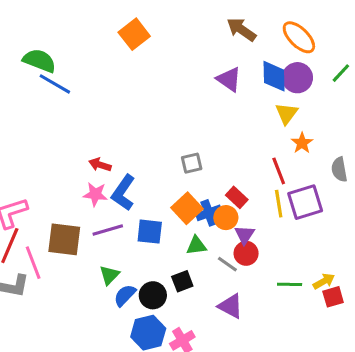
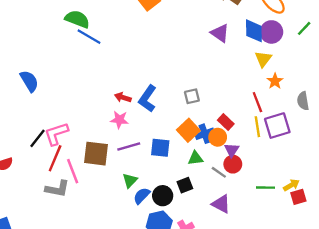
blue L-shape: (123, 193) -> (147, 99), moved

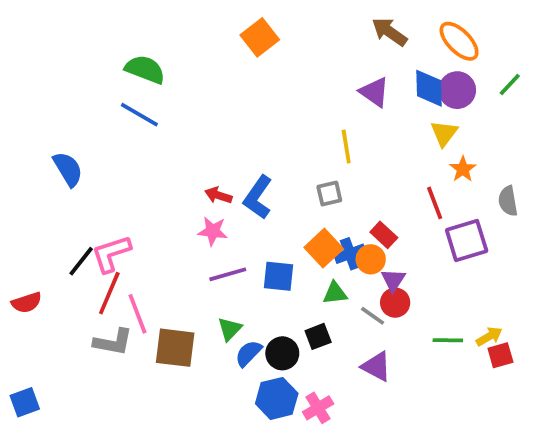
blue line: (89, 37) -> (139, 115), moved
yellow line: (257, 127) -> (346, 147), moved
brown square: (96, 154) -> (175, 348), moved

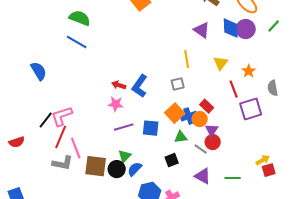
yellow triangle: (444, 133) -> (221, 63), moved
green line: (448, 340) -> (233, 178), moved
black circle: (282, 353) -> (117, 169), moved

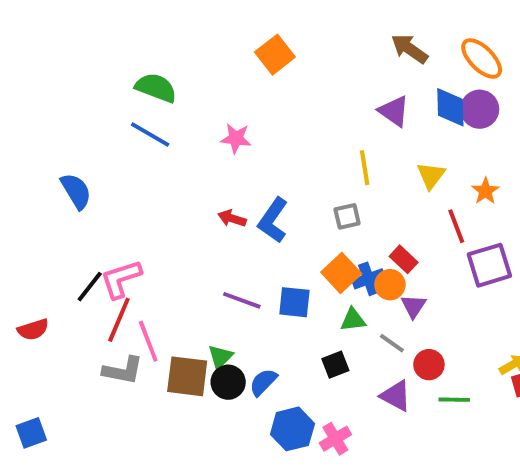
pink star: (116, 104) -> (236, 138), moved
purple line: (124, 127) -> (242, 300), turned 36
red circle: (213, 142) -> (429, 365), moved
green triangle: (125, 156) -> (220, 357), moved

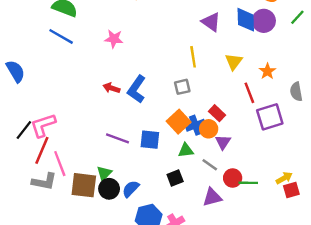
purple triangle: (396, 396) -> (212, 197), turned -42
green line: (454, 400) -> (248, 183), moved

